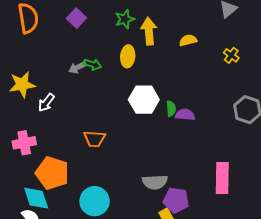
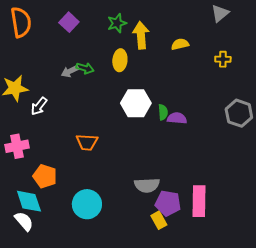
yellow cross: (231, 55) -> (223, 59), turned -35
orange pentagon: (52, 173) -> (45, 176), size x0.7
pink rectangle: (222, 178) -> (199, 201), moved

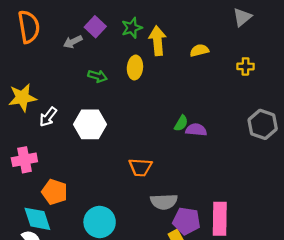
purple square: (69, 22) -> (95, 27), moved
gray arrow: (70, 71) -> (73, 42), moved
white hexagon: (136, 103) -> (90, 124), moved
green semicircle: (163, 112) -> (181, 123), turned 35
orange trapezoid: (87, 142) -> (140, 167), moved

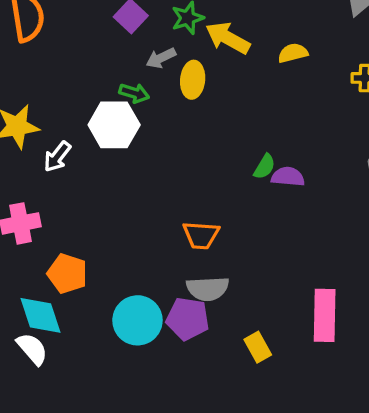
yellow arrow: (158, 41) -> (228, 38), turned -56
gray arrow: (73, 42) -> (161, 58), moved
white hexagon: (90, 124) -> (114, 125), moved
gray semicircle: (164, 202) -> (208, 289), moved
purple pentagon: (186, 221) -> (188, 319), moved

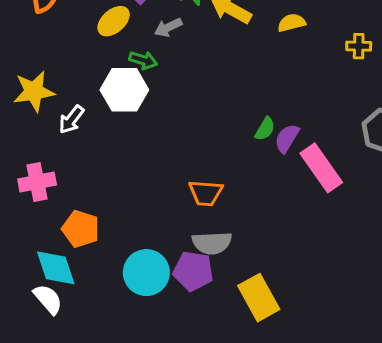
yellow ellipse: (193, 80) -> (114, 21), moved, turned 44
purple semicircle: (288, 177) -> (287, 138), turned -64
pink rectangle: (325, 315) -> (321, 168), moved, turned -36
yellow rectangle: (258, 347) -> (259, 298), size x1.6

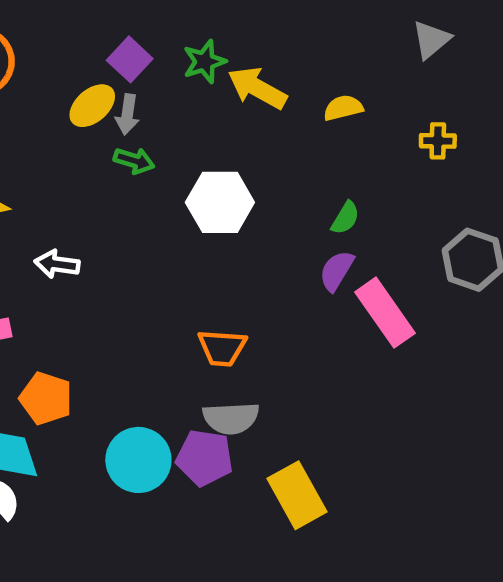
gray arrow: (168, 27) -> (127, 114), moved, turned -56
white hexagon: (124, 90) -> (220, 202), moved
white arrow: (71, 120) -> (57, 264), moved, turned 60
green semicircle: (265, 129) -> (345, 218), moved

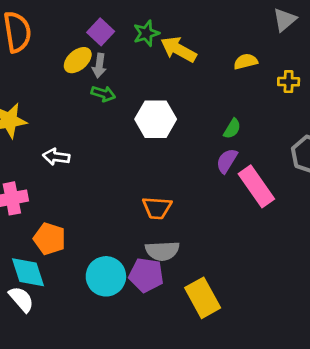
yellow semicircle: (343, 108) -> (246, 61), moved

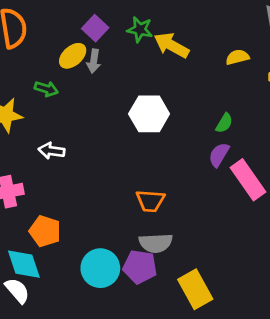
green star: (146, 33) -> (140, 29), turned 30
green arrow: (103, 94) -> (46, 89), moved

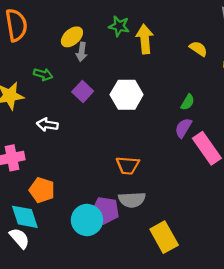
purple square: (95, 28) -> (83, 91), moved
yellow arrow: (172, 45) -> (145, 39), turned 56
yellow ellipse: (73, 56) -> (72, 37), moved
yellow semicircle: (237, 57) -> (198, 49), turned 48
purple pentagon: (140, 267) -> (105, 210), moved

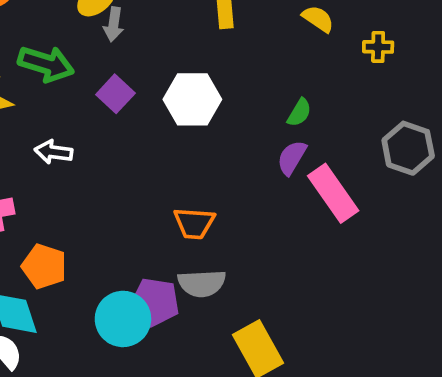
green arrow: (43, 74) -> (46, 64), size x1.6

